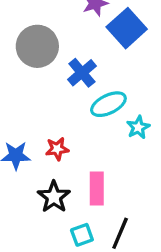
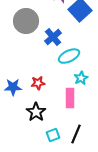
cyan star: (138, 127) -> (81, 78), moved
pink rectangle: (97, 189) -> (70, 98), moved

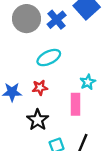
blue cross: (53, 37) -> (57, 20), moved
cyan ellipse: (69, 56) -> (49, 58), moved

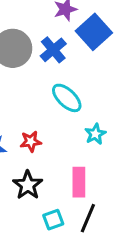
cyan ellipse: (49, 58) -> (67, 98), moved, turned 70
pink rectangle: (75, 104) -> (79, 182), moved

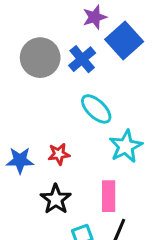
cyan star: (95, 134) -> (126, 146), size x1.5

